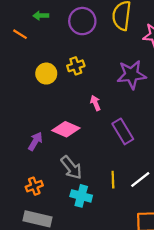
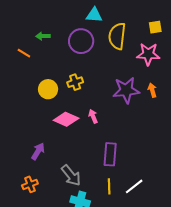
pink diamond: (66, 129) -> (66, 119), moved
purple rectangle: (123, 131) -> (110, 154), moved, turned 35
orange cross: (34, 186) -> (30, 184), moved

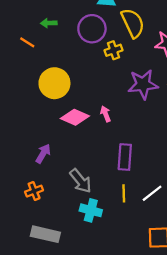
yellow semicircle: (117, 36) -> (133, 23), turned 148
yellow cross: (75, 82) -> (113, 50), moved
yellow circle: (48, 89) -> (54, 83), size x1.4

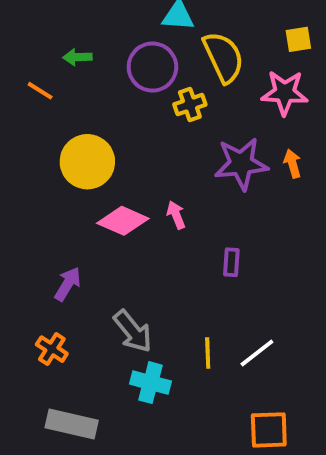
purple rectangle: (125, 157) -> (231, 262), moved, size x0.6
orange cross: (34, 191) -> (52, 349), turned -36

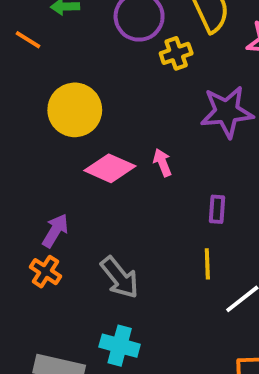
orange cross: (52, 349) -> (46, 272), moved
yellow line: (208, 353) -> (207, 264), moved
cyan cross: (150, 383) -> (120, 346), moved

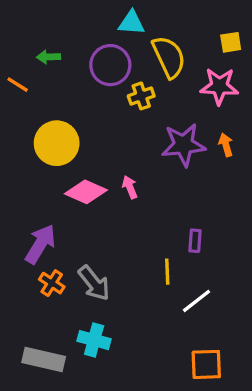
purple rectangle: (217, 209) -> (195, 241), moved
purple arrow: (55, 231) -> (40, 244), size x1.4
orange cross: (46, 272) -> (52, 283), moved

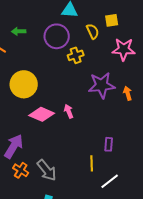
yellow square: (231, 42) -> (112, 20), moved
yellow semicircle: (169, 57) -> (93, 31), size x0.6
orange arrow: (226, 145) -> (128, 93), moved

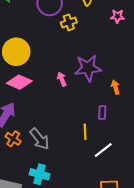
pink star: (124, 49) -> (117, 16), size x0.6
purple star: (102, 85) -> (88, 68), moved
orange arrow: (128, 93) -> (115, 87), moved
pink diamond: (42, 114) -> (19, 82), moved

